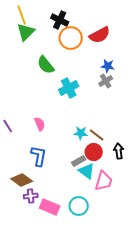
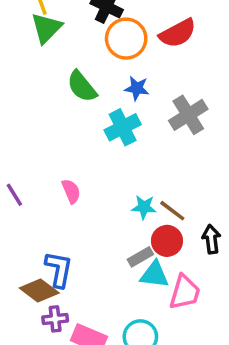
blue star: (108, 66) -> (137, 88), moved
gray cross: (106, 81) -> (188, 115), size x1.5
blue L-shape: (39, 156) -> (59, 269), moved
cyan triangle: (87, 171) -> (155, 275), turned -30

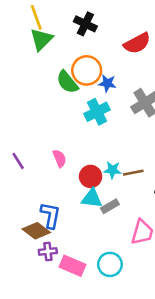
orange circle: (126, 39) -> (87, 70), moved
brown line: (172, 211) -> (133, 173), turned -48
red circle: (167, 241) -> (91, 176), moved
cyan triangle: (155, 275) -> (92, 198), moved

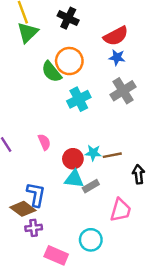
blue star: (107, 83) -> (117, 57), moved
pink rectangle: (72, 266) -> (56, 255), moved

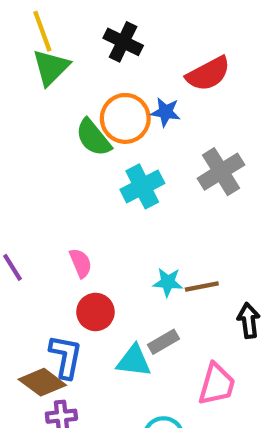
blue star: (117, 57) -> (166, 112), moved
red circle: (73, 159) -> (95, 312), moved
cyan triangle: (74, 179) -> (134, 361), moved

